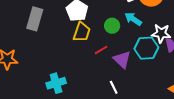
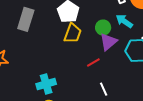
red line: (101, 50) -> (93, 62), moved
purple triangle: (122, 60) -> (108, 42), moved, turned 36

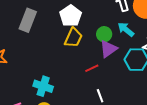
cyan cross: (46, 84) -> (43, 86), turned 30

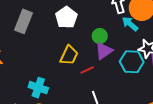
cyan arrow: (126, 29) -> (130, 24), moved
yellow trapezoid: (73, 38) -> (69, 55), moved

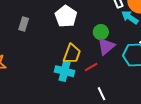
gray rectangle: (23, 21) -> (24, 24), size x0.6
cyan cross: (38, 88) -> (64, 71), moved

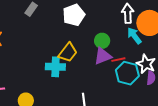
red line: (91, 67) -> (118, 60), moved
cyan cross: (64, 71) -> (55, 67), turned -30

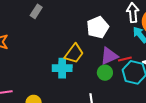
white pentagon: (74, 15) -> (98, 27), moved
green circle: (102, 41) -> (105, 73), moved

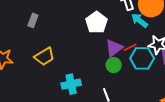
yellow trapezoid: (74, 54) -> (44, 57), moved, turned 35
cyan cross: (62, 68) -> (71, 84), moved

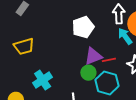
cyan hexagon: (142, 58) -> (107, 83), moved
cyan cross: (71, 84) -> (43, 80), turned -36

